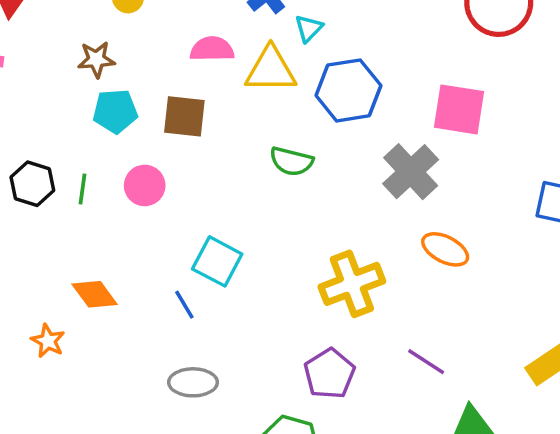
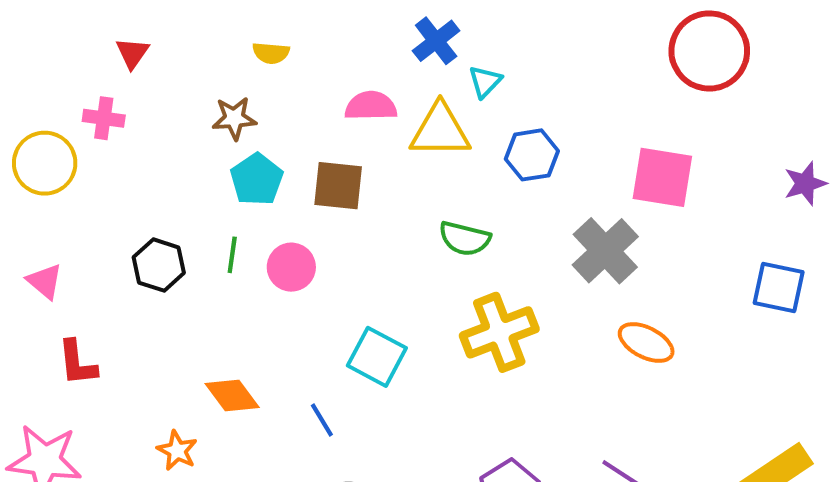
blue hexagon: (348, 90) -> (532, 155), size x0.7
cyan pentagon: (115, 111) -> (257, 179), turned -30
green line: (82, 189) -> (232, 255), moved
yellow cross: (352, 284) -> (499, 332), moved
blue line: (184, 305) -> (322, 420), moved

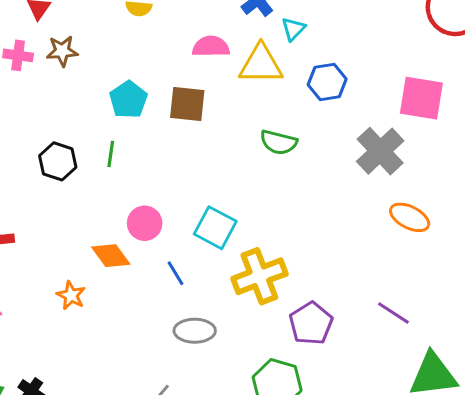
brown star: (234, 118) -> (62, 51), moved
pink circle: (291, 267) -> (145, 223), moved
yellow cross: (499, 332) -> (259, 276), moved

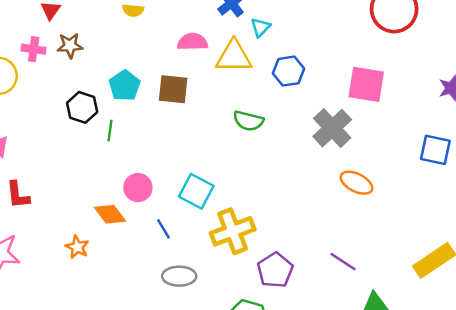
black hexagon: (58, 161) -> (82, 107), moved

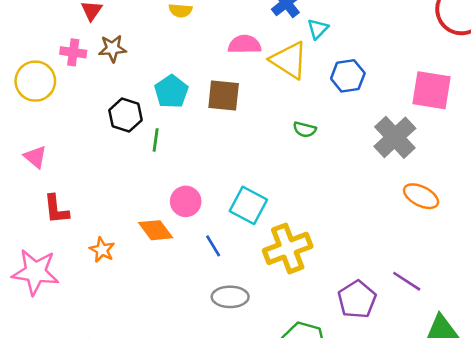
yellow triangle: (234, 56) -> (289, 60), turned 33
green semicircle: (248, 121) -> (305, 129), size x0.7
orange star: (77, 247) -> (102, 250), moved
purple pentagon: (275, 270) -> (357, 299), moved

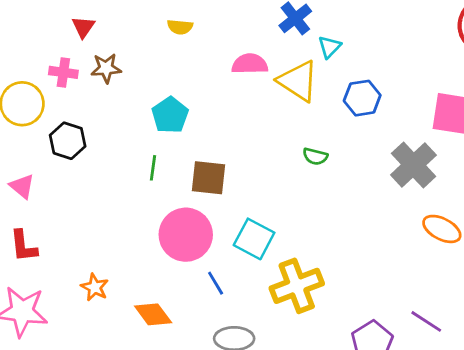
brown square: (224, 95) -> (209, 178), moved
black hexagon: (126, 115) -> (68, 141), moved
pink circle: (186, 201) -> (186, 235), size x1.6
red L-shape: (56, 209) -> (24, 246), moved
orange diamond: (156, 230) -> (153, 314), moved

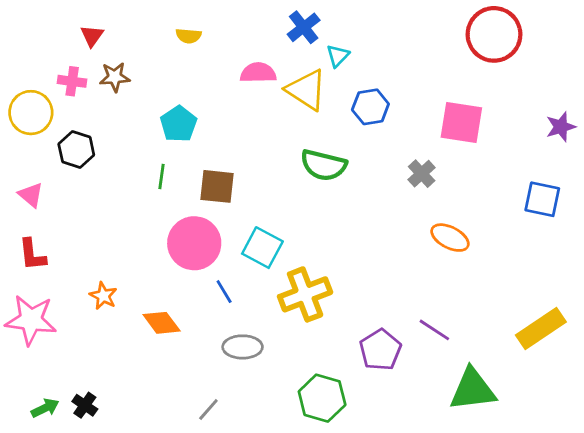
green semicircle: (315, 156) -> (324, 165), size x1.8
gray cross: (413, 165) -> (422, 174), size x0.6

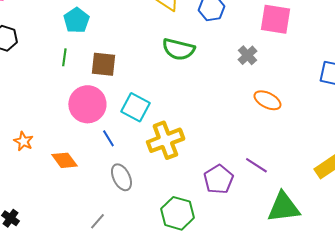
gray ellipse: (243, 347) -> (121, 177), turned 64

